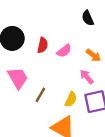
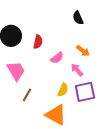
pink semicircle: (64, 51) -> (57, 58), moved
brown line: (40, 95) -> (27, 95), moved

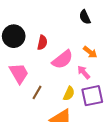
pink semicircle: (57, 58) -> (63, 60), size x1.5
brown line: (27, 95) -> (37, 92), moved

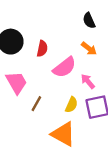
orange arrow: (90, 52) -> (89, 49), moved

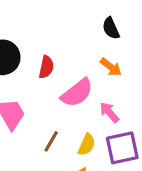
brown line: (36, 104) -> (51, 141), moved

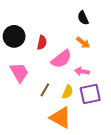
pink arrow: (109, 112) -> (82, 71), turned -40

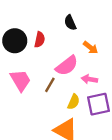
black semicircle: (83, 18) -> (70, 23), moved
red semicircle: (42, 43) -> (40, 40), moved
brown line: (45, 90) -> (50, 85), moved

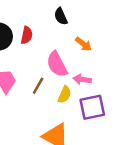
pink semicircle: (67, 66) -> (57, 64), turned 100
yellow semicircle: (74, 102) -> (65, 95), moved

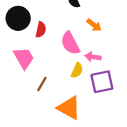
red semicircle: (27, 35) -> (41, 30), moved
brown line: (38, 86) -> (42, 84), moved

